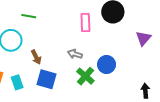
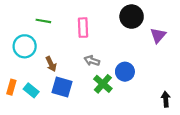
pink rectangle: (85, 22) -> (83, 28), moved
purple triangle: (143, 38) -> (158, 35), moved
cyan rectangle: (17, 82) -> (31, 90), turned -32

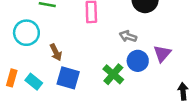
purple triangle: (158, 35) -> (162, 53), moved
gray arrow: (92, 61) -> (128, 36), moved

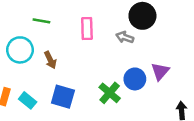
gray arrow: (128, 36) -> (125, 37), moved
brown arrow: (56, 52) -> (50, 60), moved

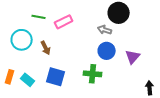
pink rectangle: (87, 28) -> (64, 22), moved, turned 66
blue circle: (135, 79) -> (107, 51), moved
green cross: (110, 93) -> (93, 74), turned -36

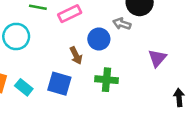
brown arrow: (46, 48) -> (76, 56), moved
blue circle: (107, 51) -> (99, 39), moved

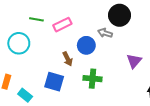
cyan rectangle: (24, 87) -> (25, 95), moved

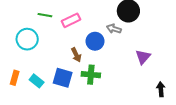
green cross: (93, 79) -> (91, 75), moved
cyan rectangle: (25, 95) -> (37, 81), moved

